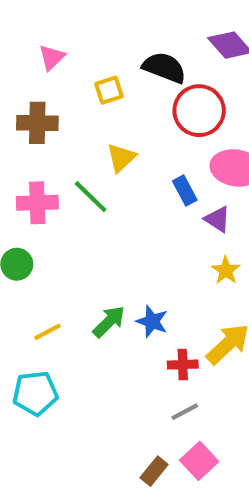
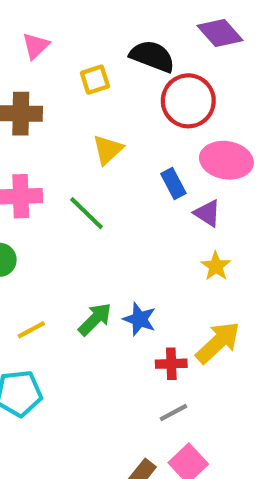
green line: (91, 197) -> (86, 213), moved

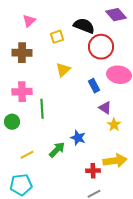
green line: (86, 213) -> (42, 109), moved, turned 42
purple triangle: (207, 213) -> (105, 108), moved
blue star: (139, 319) -> (78, 138), moved
yellow arrow: (218, 343) -> (115, 161), turned 35

